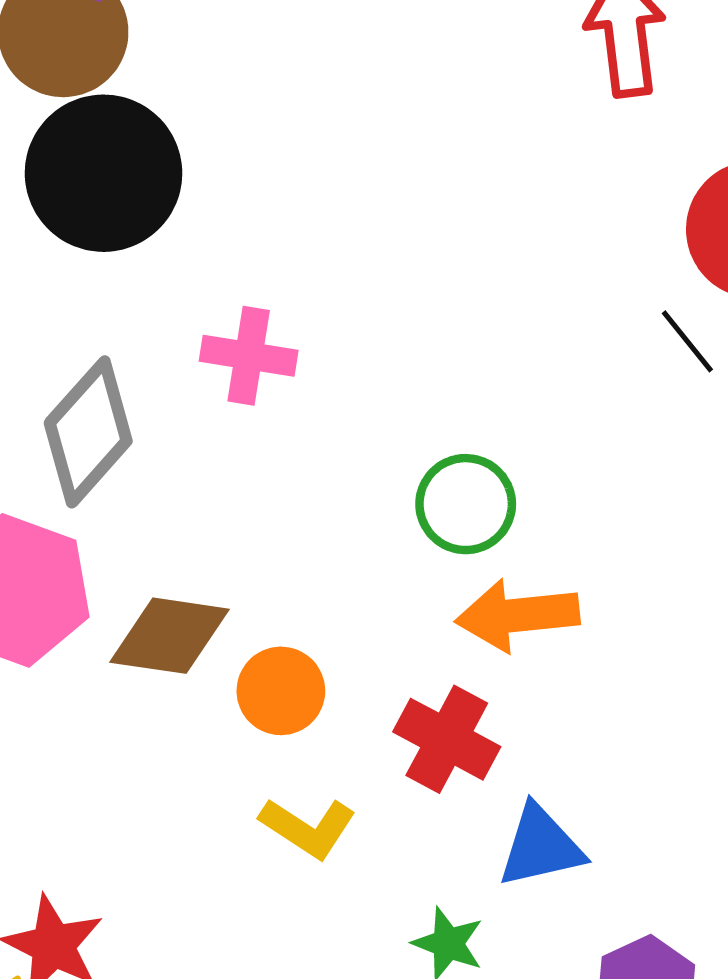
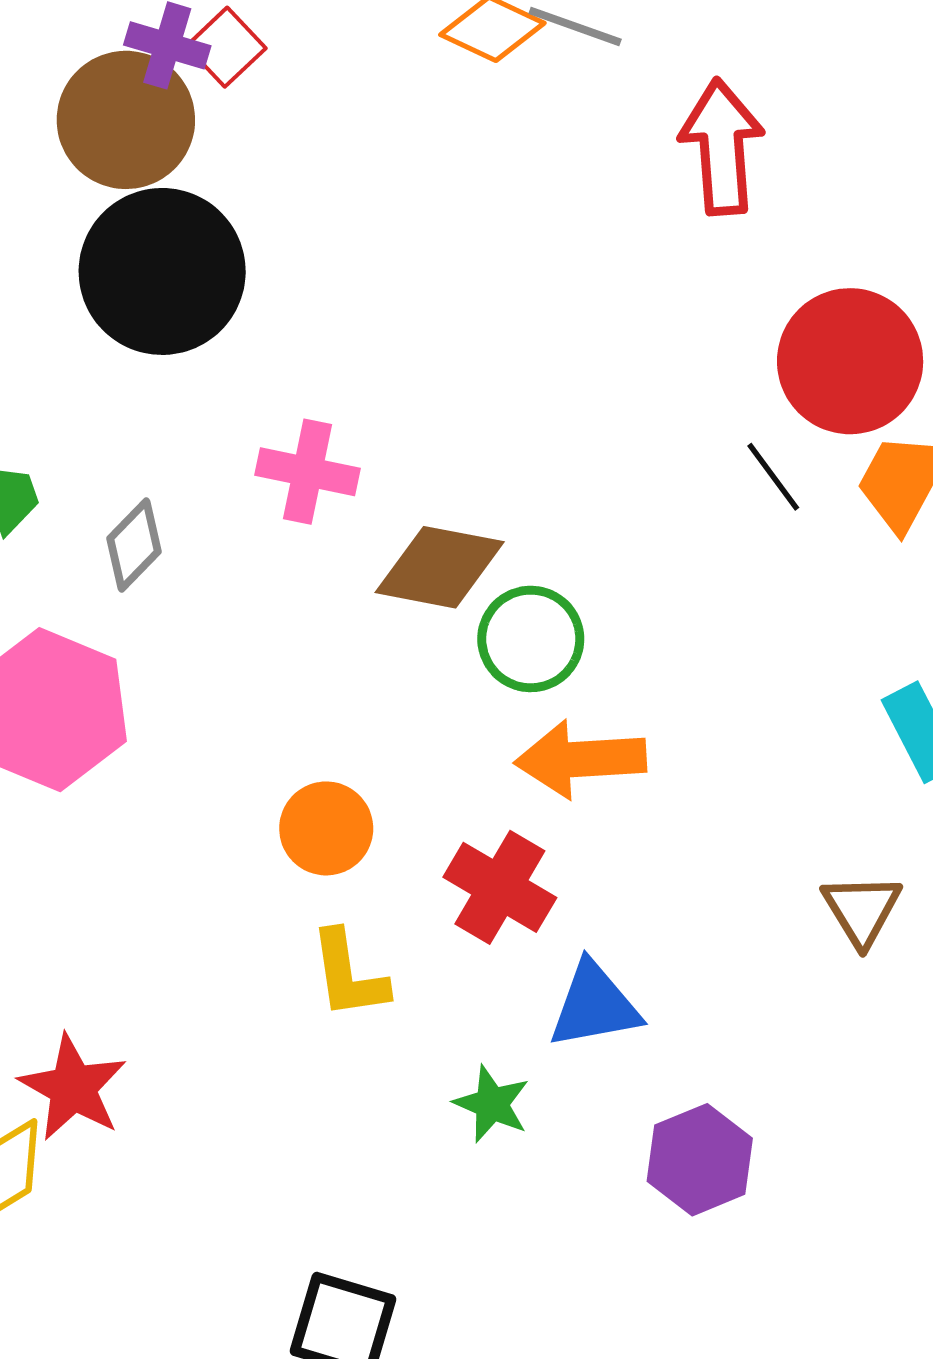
gray diamond: (88, 432) -> (134, 545), size x0.6
brown diamond: (169, 636) -> (440, 567), moved
yellow L-shape: (308, 828) -> (349, 975), turned 46

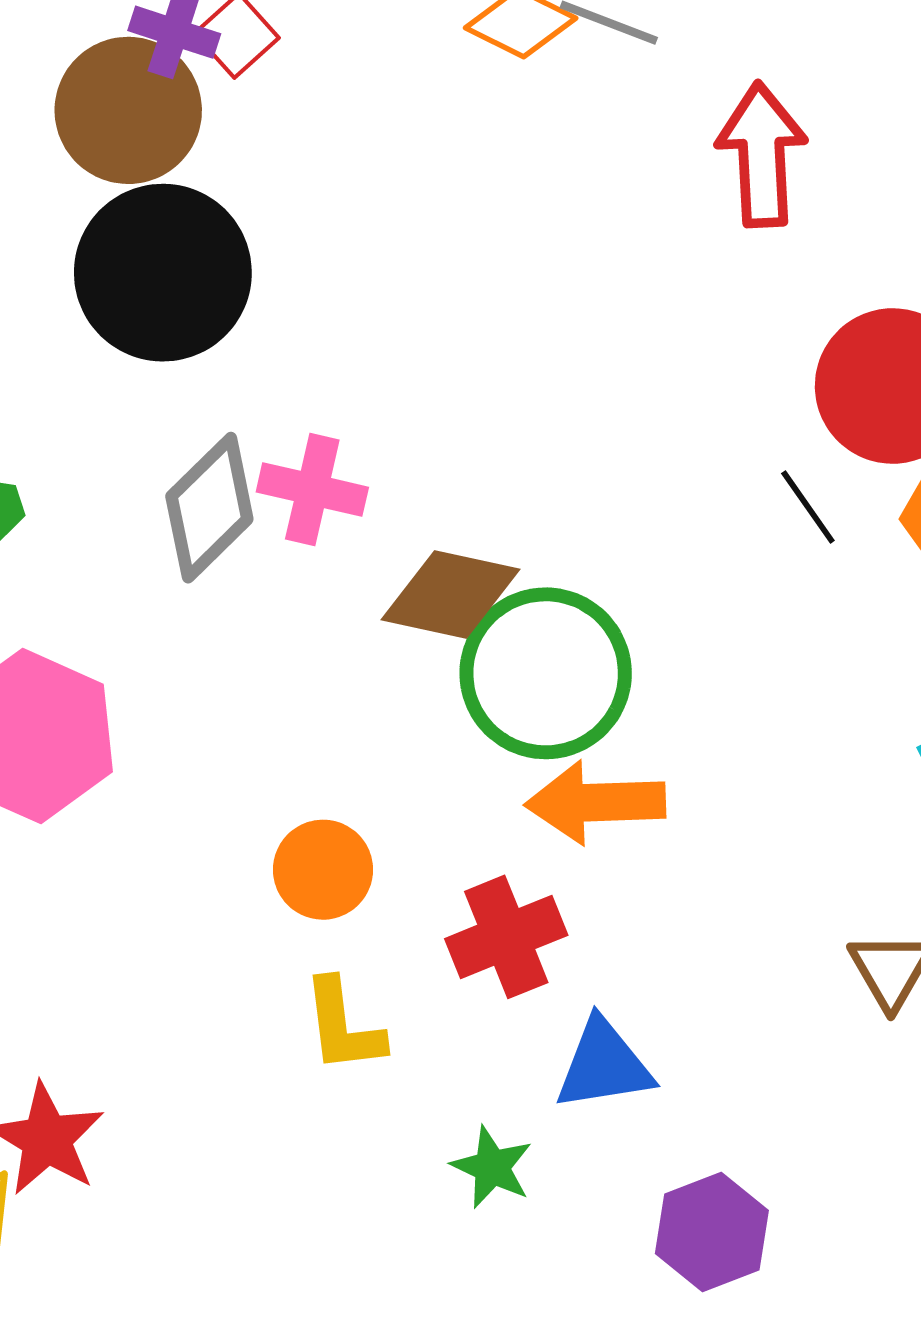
gray diamond: (134, 545) -> (209, 508), moved, size x1.5
green circle: (531, 639) -> (546, 673), size x1.5
red cross: (500, 887) -> (506, 937), turned 36

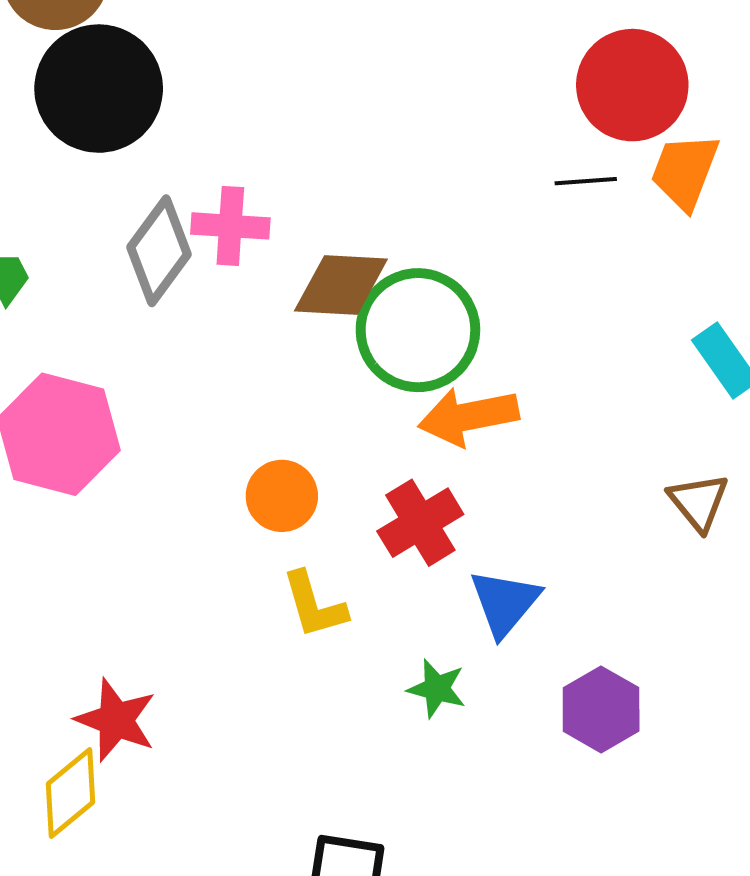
black line: (808, 507) -> (586, 181), turned -50
blue triangle: (604, 1065) -> (505, 603), turned -32

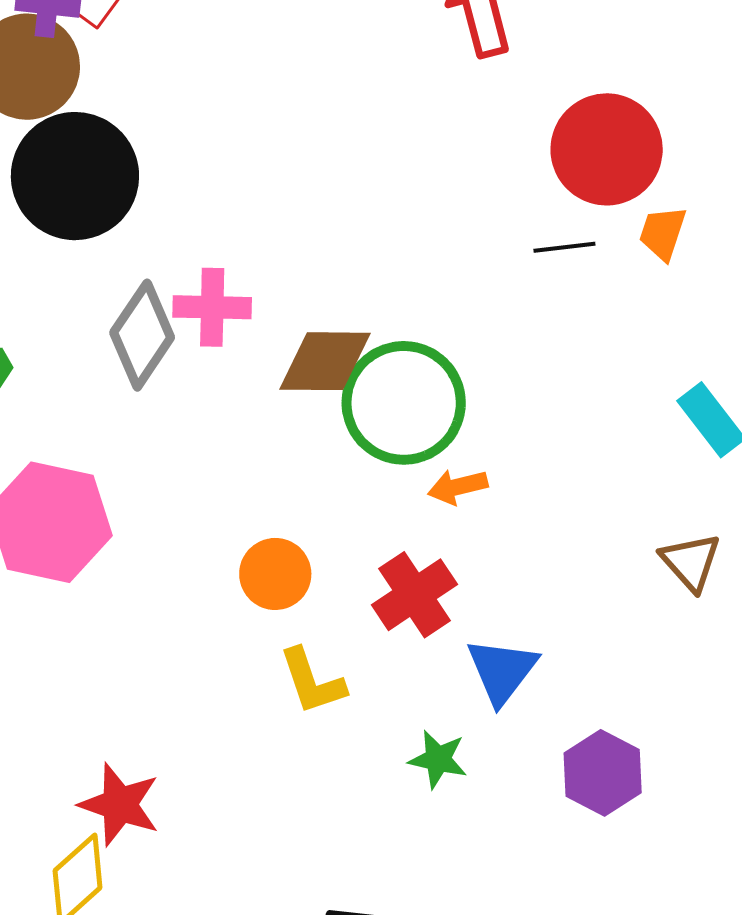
orange trapezoid: (685, 171) -> (663, 233), size x0.7
orange arrow: (468, 416) -> (458, 487), size x0.6

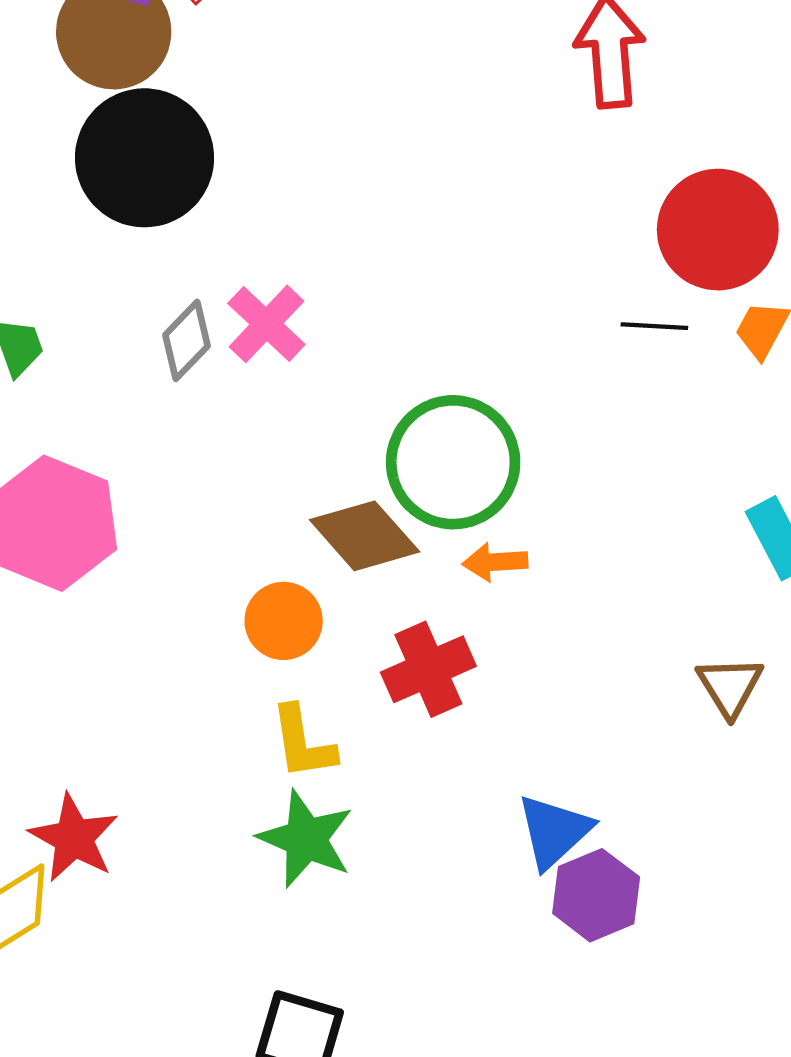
pink cross: (212, 307) -> (266, 324), turned 32
gray diamond: (142, 335) -> (186, 340), size x0.7
brown diamond: (325, 361) -> (365, 536), moved, turned 38
blue triangle: (502, 671) -> (554, 831), moved
green star: (438, 759) -> (306, 839), moved, size x1.5

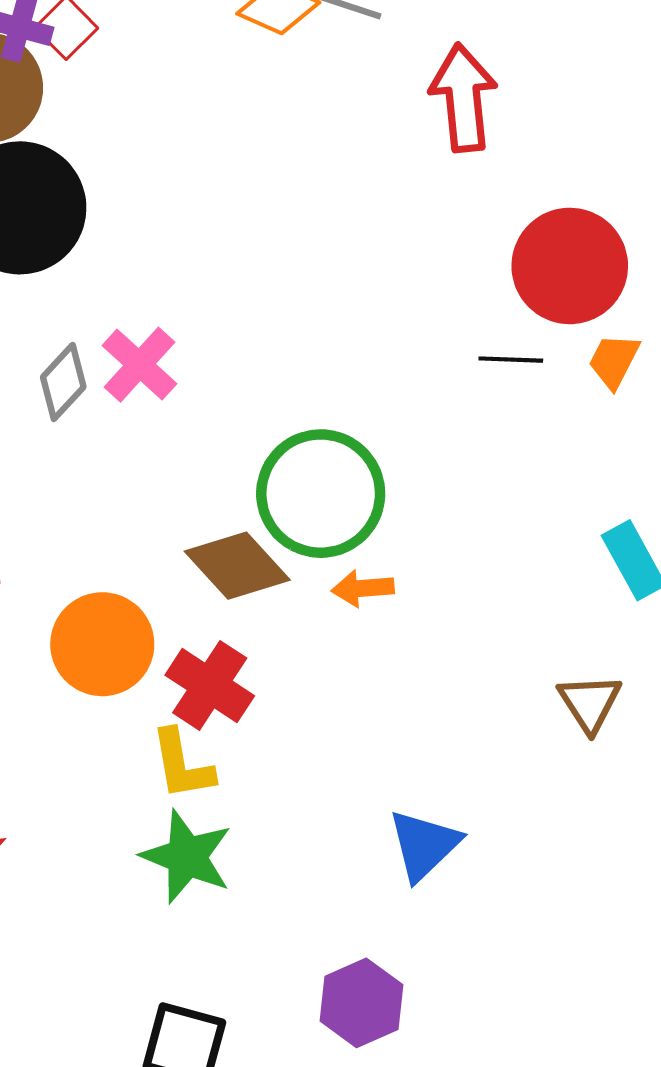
orange circle: (284, 621) -> (102, 644), moved, size x1.4
red cross: (428, 669) -> (210, 685), moved, turned -32
purple hexagon: (596, 895) -> (361, 1003), moved

